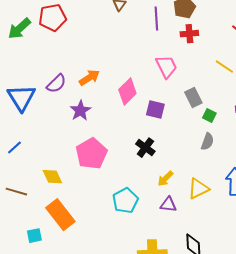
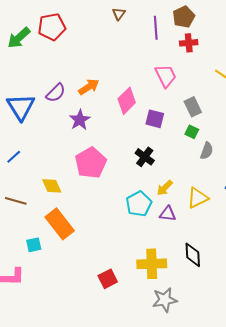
green square: (209, 116) -> (192, 132), moved
cyan pentagon: (125, 201) -> (139, 204), moved

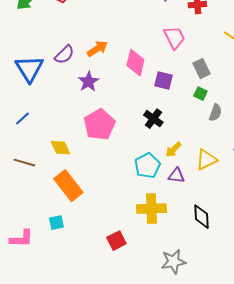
pink diamond: (127, 101) -> (135, 63), turned -32
cyan square: (34, 245) -> (56, 223), moved
yellow cross: (152, 264) -> (151, 209), moved

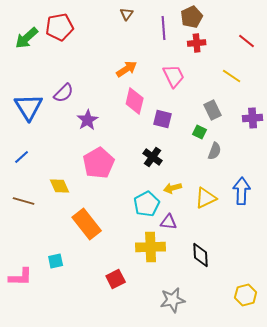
orange arrow: (97, 49) -> (127, 69), moved
gray rectangle: (201, 69) -> (213, 110), moved
yellow arrow: (173, 150) -> (173, 188), turned 30
purple triangle: (176, 176) -> (169, 222), moved
orange rectangle: (68, 186) -> (87, 224), moved

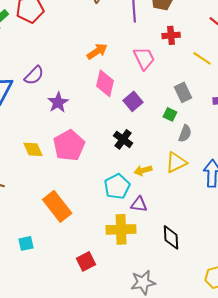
red cross: (197, 43) -> (171, 35), moved
purple square: (163, 119) -> (133, 101), turned 36
yellow diamond: (60, 186) -> (33, 149), moved
yellow triangle: (206, 198) -> (176, 162), moved

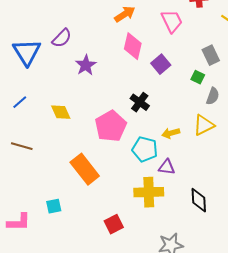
black cross: (123, 139) -> (140, 102), moved
pink pentagon: (69, 145) -> (111, 126), moved
cyan pentagon: (117, 186) -> (145, 149), turned -30

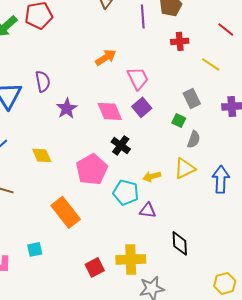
pink trapezoid: (172, 21) -> (138, 78), moved
purple semicircle: (62, 38) -> (43, 81), turned -55
pink diamond: (133, 46) -> (110, 111), moved, turned -36
yellow cross: (149, 192) -> (131, 259), moved

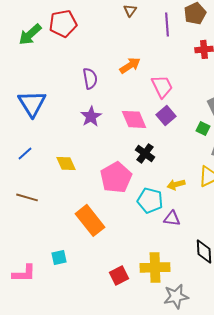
purple semicircle: (43, 81) -> (90, 78), moved

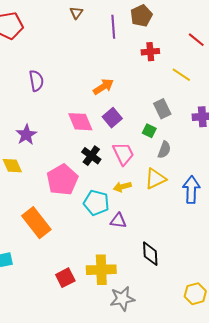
orange arrow: (130, 65) -> (103, 87), moved
pink trapezoid: (162, 86) -> (123, 154), moved
purple star: (91, 116) -> (26, 135), moved

